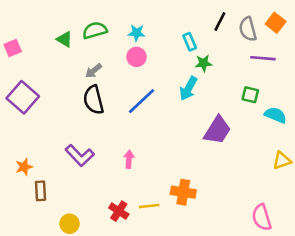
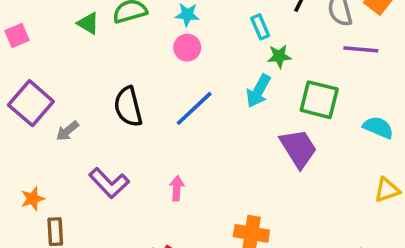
gray arrow: (94, 71) -> (67, 131), moved
green square: (250, 95) -> (319, 100), moved, size x1.6
purple trapezoid: (217, 130) -> (298, 148), turned -64

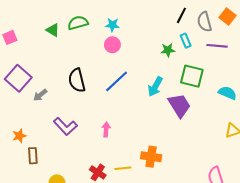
cyan rectangle: (260, 27) -> (186, 41), moved
cyan arrow: (258, 91) -> (155, 87), moved

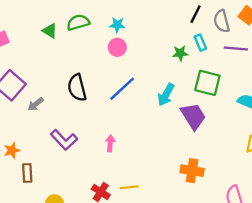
orange cross: (151, 157) -> (192, 171), moved

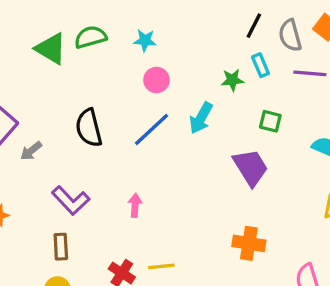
green triangle: (50, 31) -> (51, 49), size x1.5
pink circle: (117, 47) -> (156, 80), moved
green square: (207, 83) -> (270, 121), size x0.6
cyan arrow: (166, 95) -> (201, 118), moved
brown rectangle: (27, 173) -> (61, 247), moved

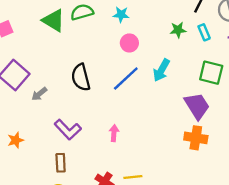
green star: (232, 80) -> (178, 30), moved
green square: (270, 121) -> (211, 73), size x1.5
orange cross: (249, 243) -> (196, 138), moved

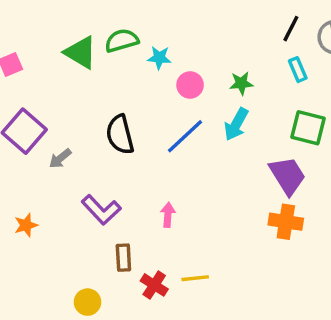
cyan star: (121, 15) -> (159, 58), moved
green star: (178, 30) -> (241, 83), moved
brown rectangle: (61, 163) -> (123, 258), moved

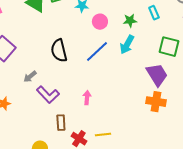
cyan rectangle: (298, 70) -> (154, 13), moved
gray arrow: (60, 158) -> (30, 77), moved

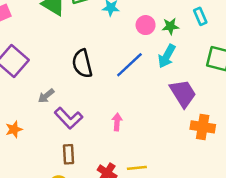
pink circle: (100, 22) -> (146, 25), moved
purple trapezoid: (157, 75) -> (183, 93), moved
brown rectangle: (61, 123) -> (69, 154), moved

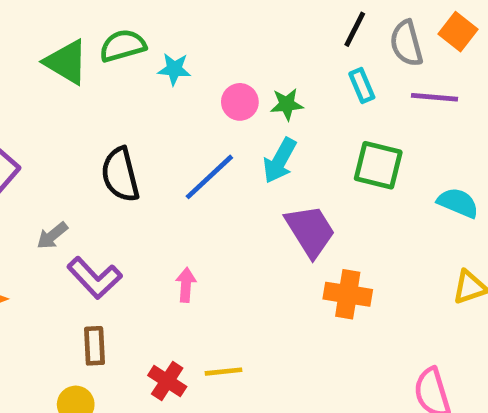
cyan rectangle: (200, 16) -> (362, 86), moved

